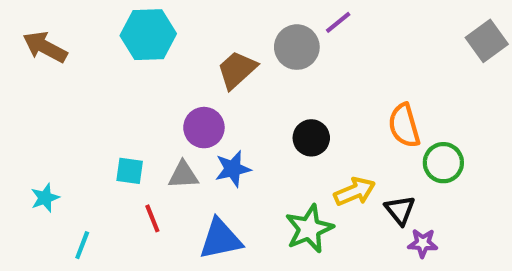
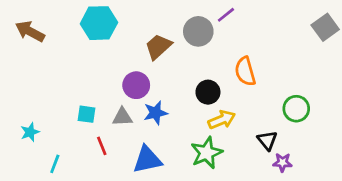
orange semicircle: (404, 126) -> (245, 71), moved
yellow arrow: (355, 192) -> (222, 120), moved

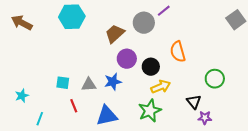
purple circle: (136, 85) -> (127, 59), moved

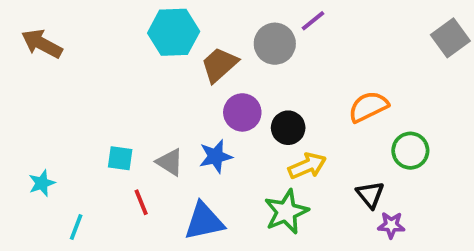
cyan hexagon: (72, 17) -> (174, 32), moved
orange semicircle: (178, 52) -> (368, 107), moved, turned 80
gray triangle: (89, 85) -> (170, 162), turned 35

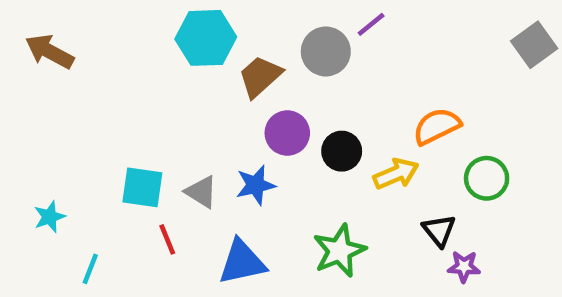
cyan square: (120, 158) -> (142, 187), size x1.4
yellow arrow: (307, 166) -> (396, 174), moved

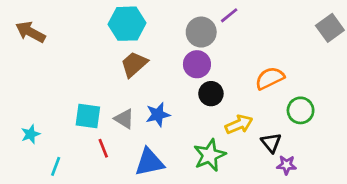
brown trapezoid: (260, 76) -> (134, 64), moved
purple circle: (287, 133) -> (197, 64), moved
yellow arrow: (396, 174) -> (239, 124), moved

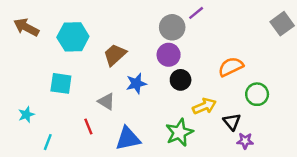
cyan hexagon: (127, 24) -> (73, 37), moved
blue star: (158, 115) -> (136, 83), moved
cyan square: (88, 116) -> (61, 83), moved

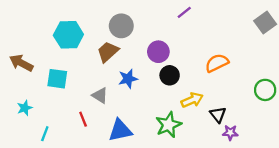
brown arrow: (26, 27) -> (21, 63), moved
gray circle: (172, 27) -> (121, 26), moved
green circle: (257, 94) -> (265, 90), moved

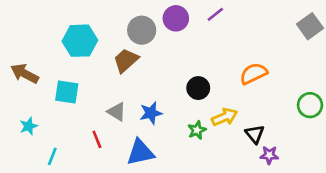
purple circle: (158, 52) -> (176, 18), moved
blue star: (128, 79) -> (151, 113), moved
green star: (168, 125) -> (197, 130), moved, size x0.6

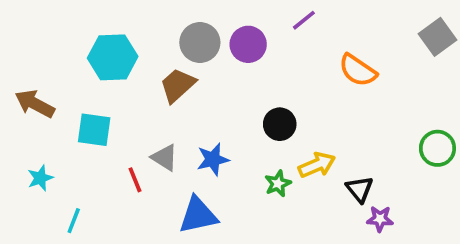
purple circle: (176, 18) -> (248, 44), moved
orange semicircle: (253, 74) -> (358, 70), moved, turned -120
red line: (97, 139) -> (135, 180), moved

